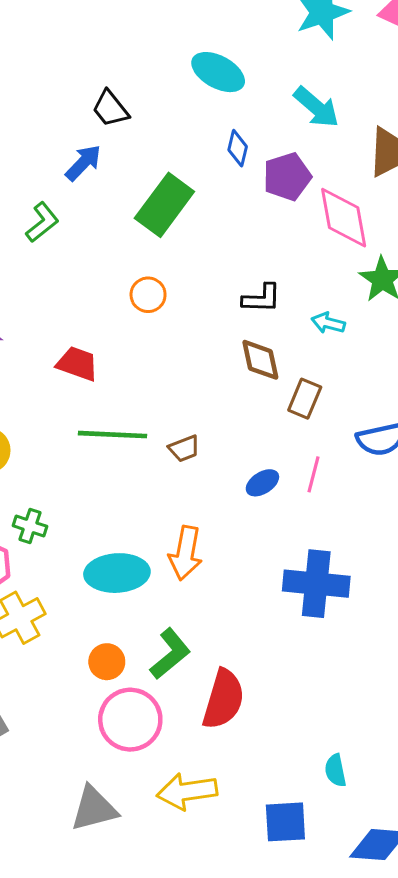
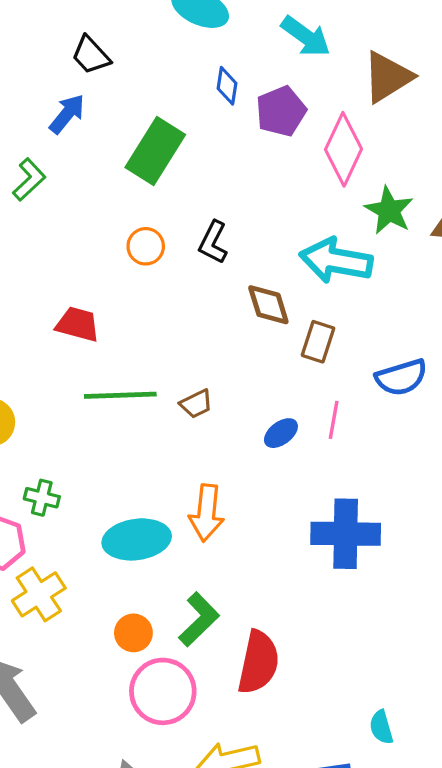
pink diamond: (344, 218) -> (343, 149), turned 40
black L-shape: (262, 298) -> (213, 242), moved, turned 120
cyan arrow: (328, 323) -> (336, 261), size x2.0

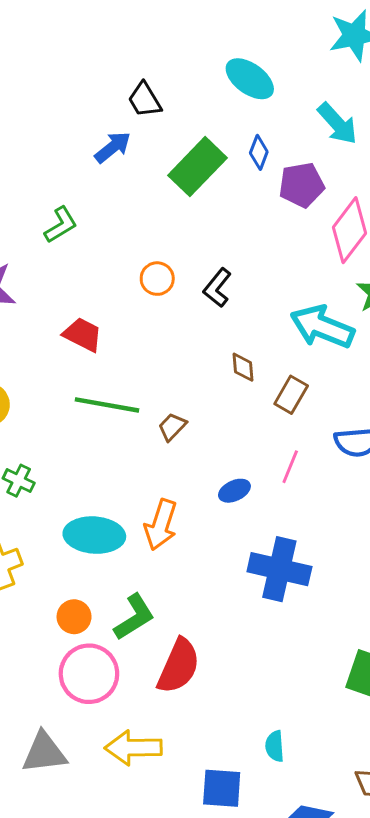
green rectangle: (155, 151) -> (198, 167), moved
green L-shape: (29, 180) -> (61, 225), moved
brown diamond: (268, 305) -> (243, 367), moved, size x0.7
brown trapezoid: (196, 404) -> (172, 427), turned 148
blue ellipse: (281, 433) -> (234, 491), moved

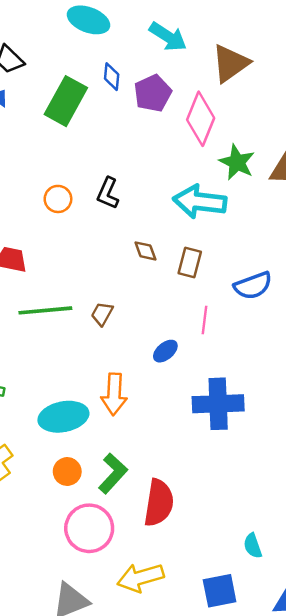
orange circle: (74, 617) -> (67, 472), moved

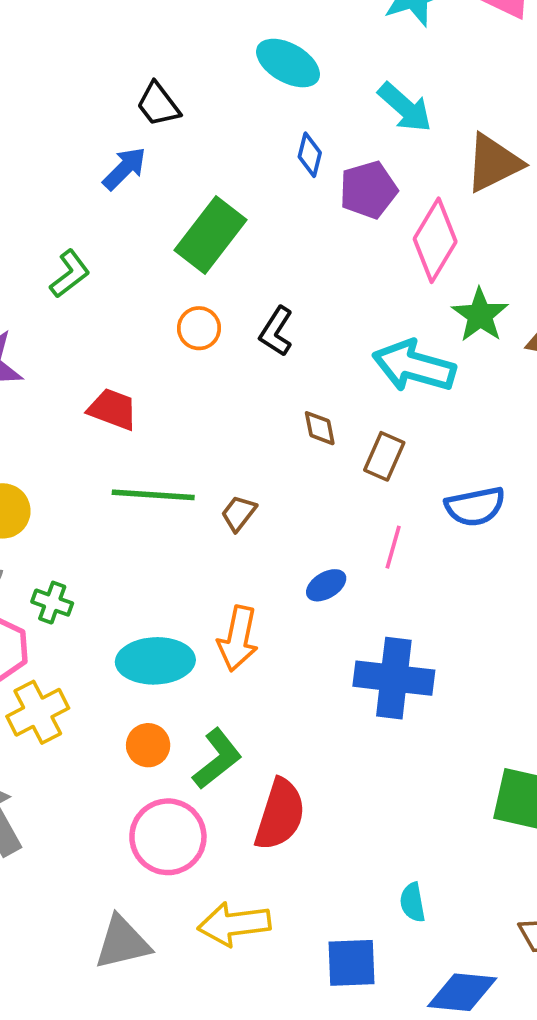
green rectangle: (66, 101) -> (211, 235), moved

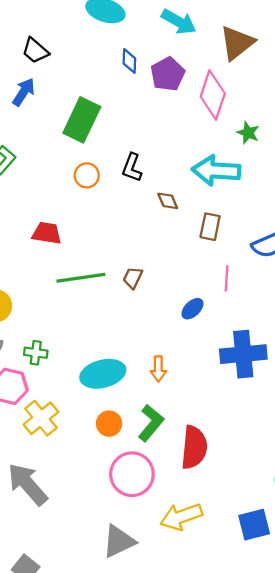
green star: (480, 315) -> (248, 133), size x0.7
brown diamond: (320, 428) -> (168, 201), moved
orange arrow: (238, 639) -> (158, 369), moved, size x0.7

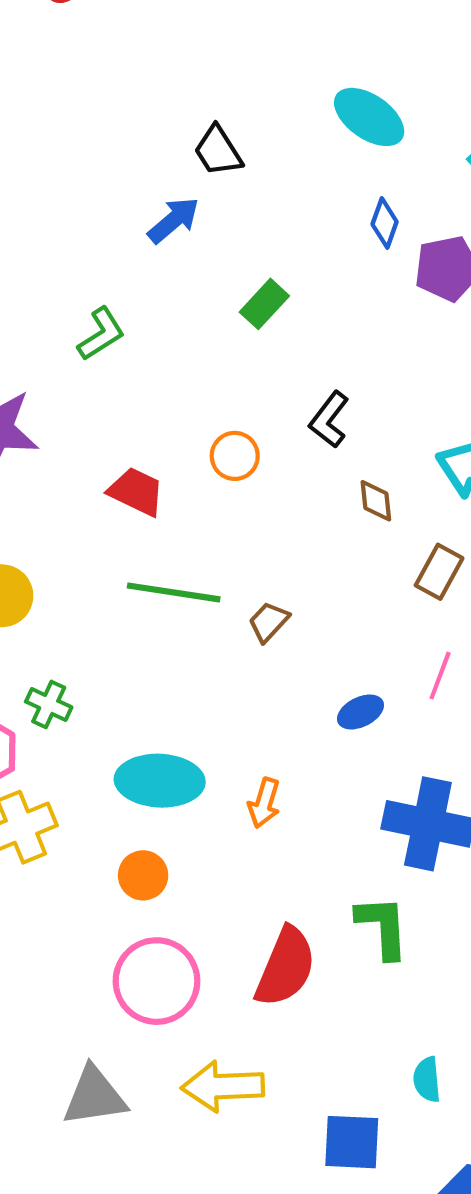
green rectangle: (82, 120) -> (264, 304), size x0.6
orange circle: (87, 175) -> (235, 456), moved
green L-shape: (151, 423) -> (383, 927), moved, turned -60

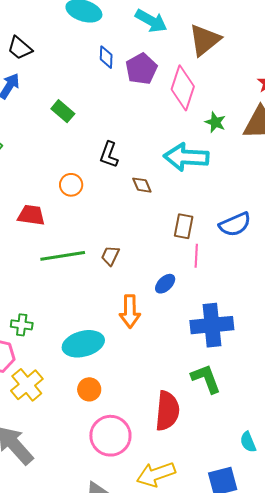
green rectangle: (264, 304) -> (63, 111), turned -75
brown rectangle: (439, 572) -> (184, 226), moved
orange arrow: (264, 803) -> (130, 311), moved, size x1.4

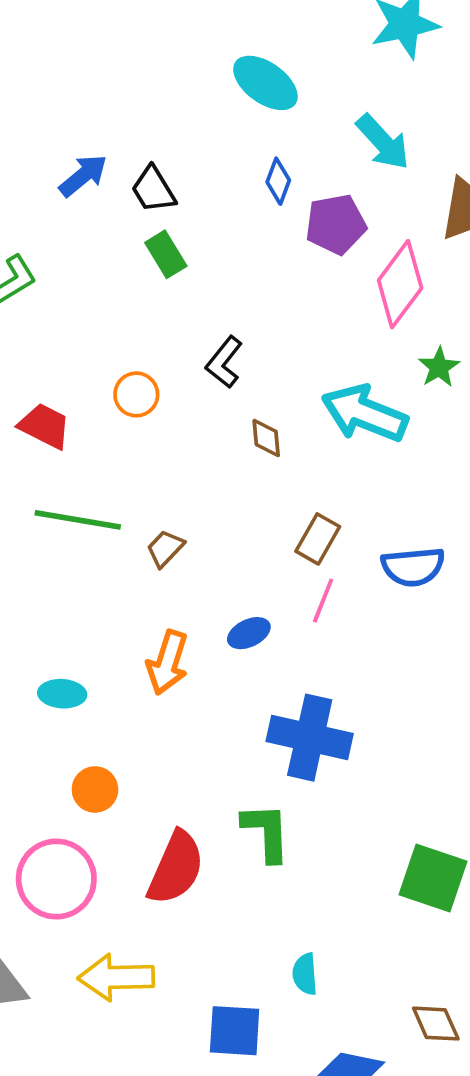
black trapezoid: (20, 48) -> (153, 189), moved
cyan ellipse: (83, 344) -> (62, 694), size x0.6
orange circle: (89, 389) -> (95, 789), moved

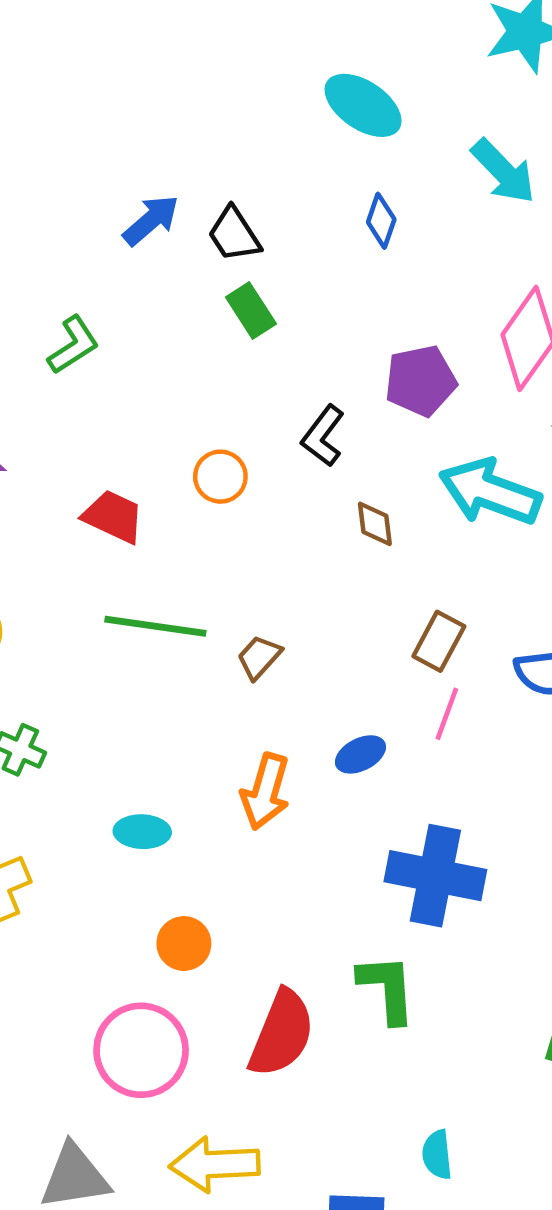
purple pentagon: (336, 224) -> (421, 381), moved

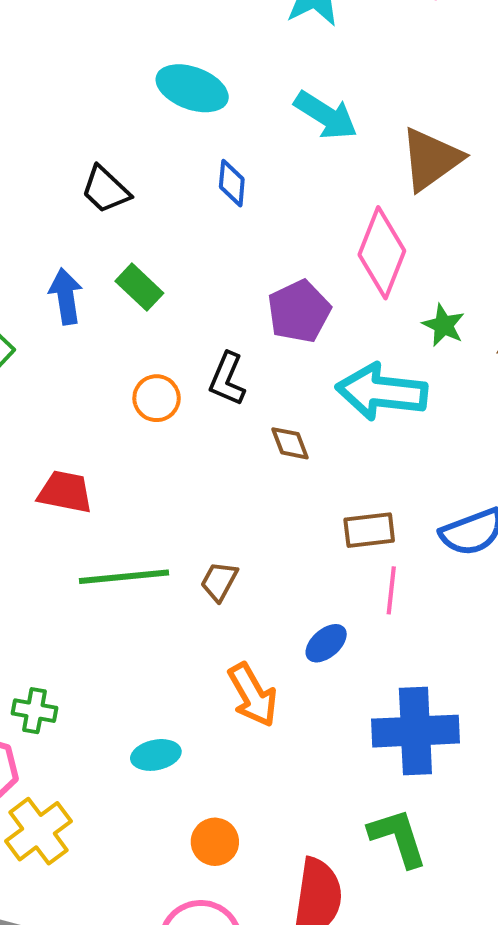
blue arrow: (151, 220) -> (66, 296), moved, turned -44
black trapezoid: (234, 234) -> (105, 190), moved
orange circle: (220, 477) -> (157, 398), moved
brown rectangle: (439, 641) -> (369, 530), turned 69
orange arrow: (265, 792) -> (253, 695), turned -32

